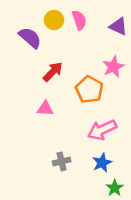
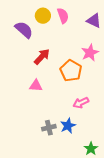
pink arrow: (102, 130) -> (81, 103), size x0.7
blue star: (102, 163) -> (68, 126), moved

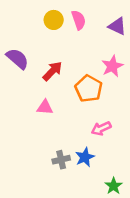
purple semicircle: (24, 30) -> (17, 59), moved

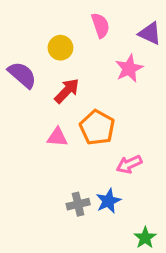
yellow circle: (54, 20) -> (60, 48), moved
pink star: (112, 66) -> (129, 68), moved
orange pentagon: (89, 89) -> (97, 128), moved

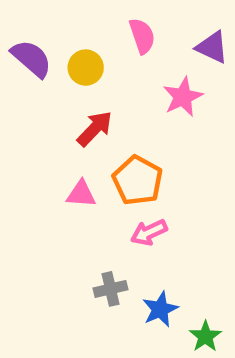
purple semicircle: (22, 75) -> (31, 58), moved
pink arrow: (129, 164) -> (149, 232), moved
blue star: (108, 201) -> (160, 309), moved

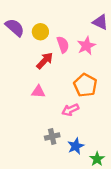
pink semicircle: (142, 36) -> (63, 45), moved
orange pentagon: (138, 180) -> (85, 85), moved

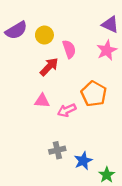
purple semicircle: (15, 27) -> (16, 30), turned 108
pink star: (86, 46) -> (107, 50), moved
pink arrow: (70, 110) -> (67, 110), moved

